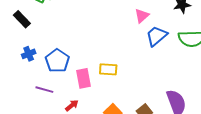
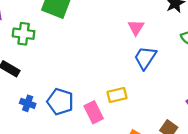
blue trapezoid: (156, 36) -> (145, 58), moved
blue cross: (29, 54) -> (28, 103), turned -32

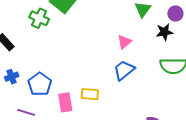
green cross: (24, 34) -> (39, 18), moved
blue cross: (28, 103) -> (12, 77), turned 32

